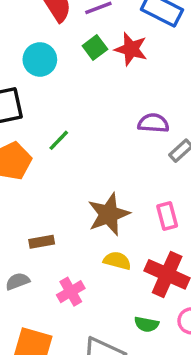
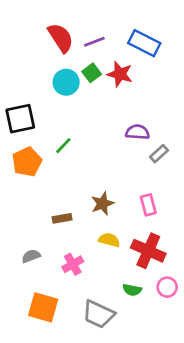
cyan circle: (40, 59) -> (66, 82), moved
brown star: (109, 214) -> (102, 204), size x0.7
brown rectangle: (42, 242) -> (62, 218), moved

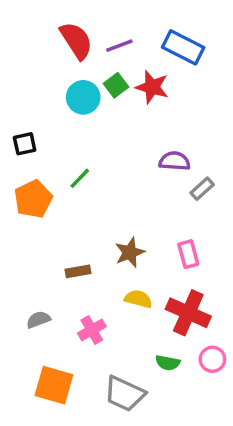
black square: (20, 119) -> (25, 144), size x0.6

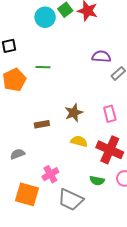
green line: (80, 178) -> (43, 67), turned 48
pink cross: (92, 330) -> (50, 174), moved

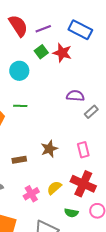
cyan circle: (45, 17) -> (19, 71), moved
yellow semicircle: (79, 141) -> (54, 188), moved, turned -56
pink cross: (50, 174) -> (31, 194), moved

